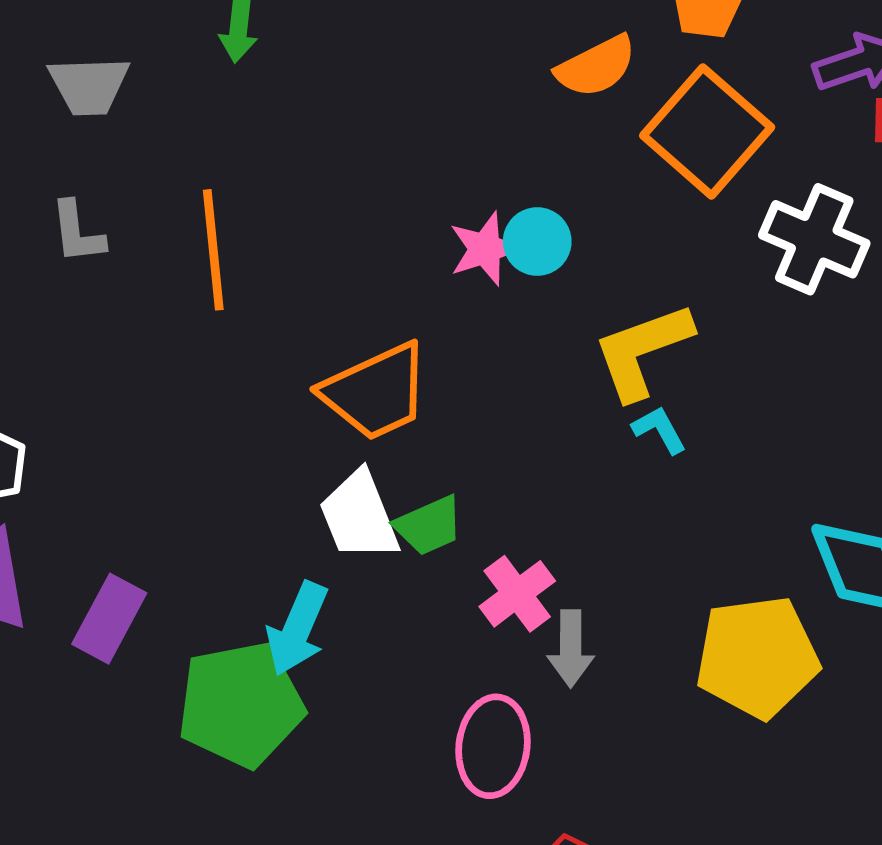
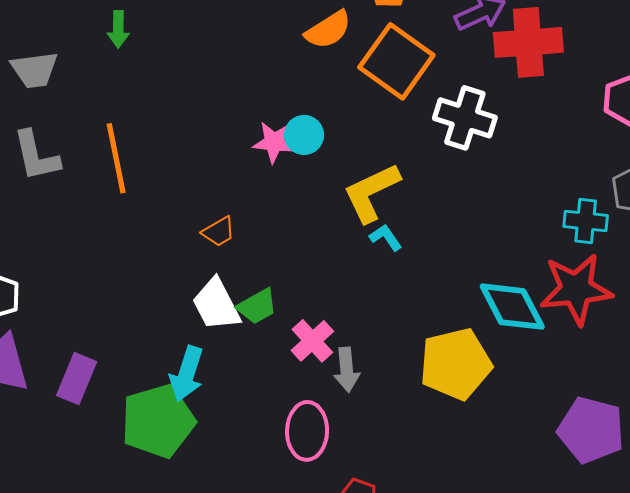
gray L-shape: (77, 232) -> (36, 156), size x1.4
pink star: (485, 249) -> (274, 142), turned 30
orange trapezoid: (376, 392) -> (219, 232), size x0.5

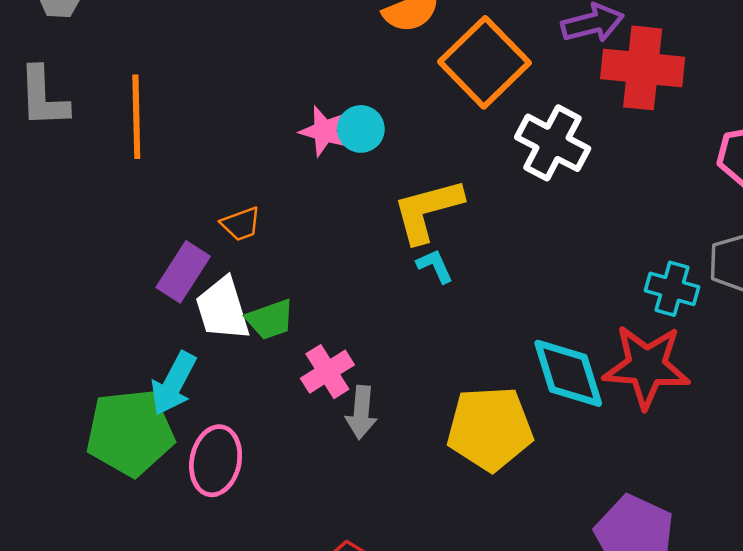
purple rectangle: (77, 379) -> (183, 272), moved
pink ellipse: (307, 431) -> (216, 461), moved

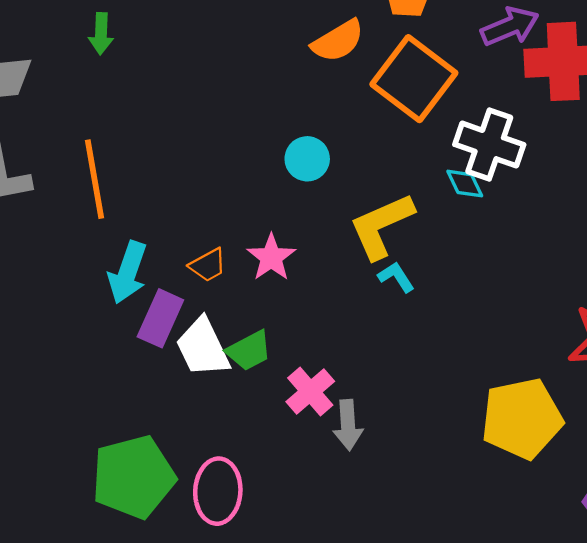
pink star: (324, 131) -> (271, 257), moved, turned 30
cyan diamond: (568, 373) -> (465, 184), moved, size x0.5
cyan arrow: (173, 384) -> (128, 272), moved
yellow pentagon: (490, 429) -> (522, 418), moved

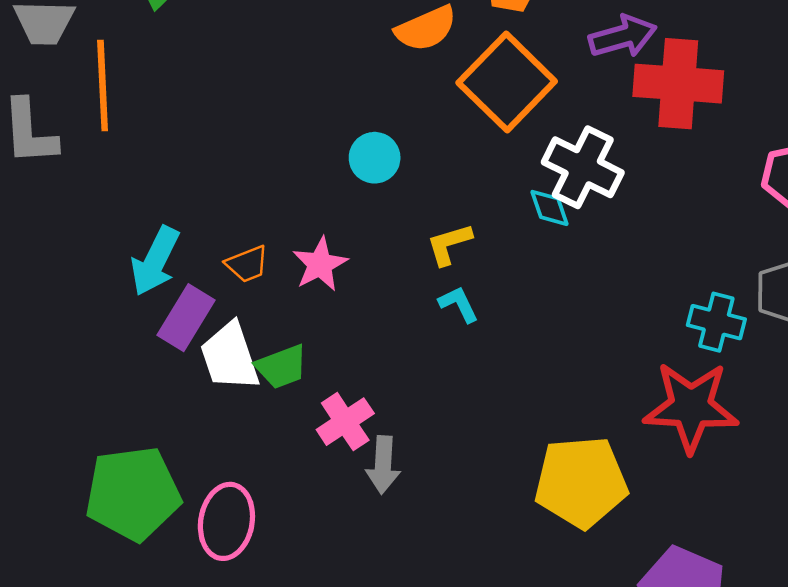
orange line: (95, 179) -> (103, 86), moved
yellow L-shape: (381, 226) -> (449, 244), size x0.6

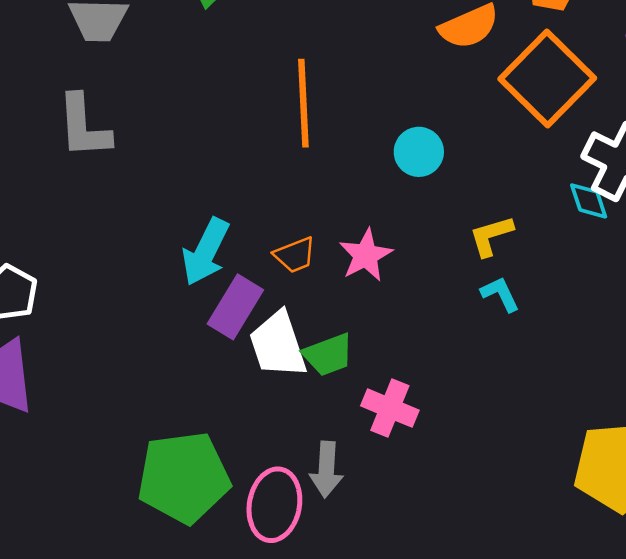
orange line: (103, 86) -> (303, 103), moved
pink cross: (345, 422) -> (390, 408), turned -34
gray arrow: (383, 465) -> (326, 469), moved

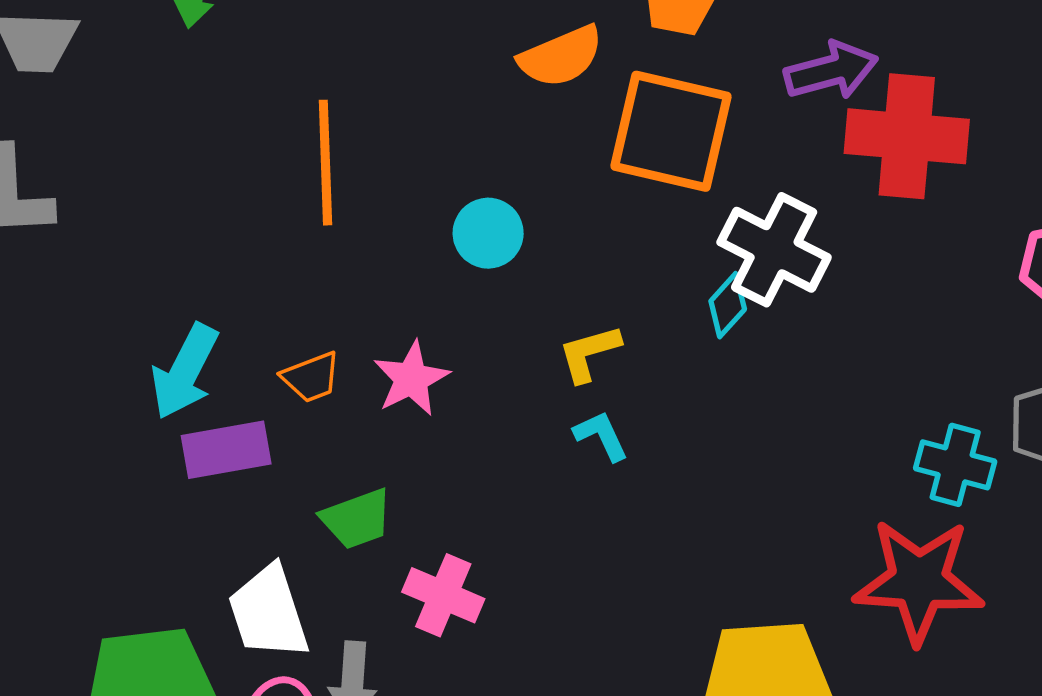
orange square: (547, 79) -> (671, 131), turned -32
cyan diamond: (589, 201) -> (728, 305), turned 60
purple rectangle: (235, 307) -> (226, 450), turned 48
white trapezoid: (278, 345) -> (268, 612), moved

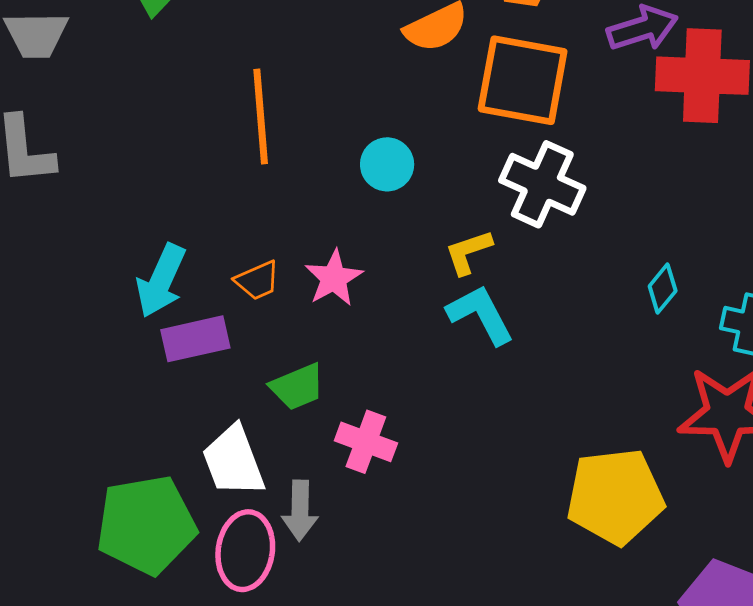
white cross: (774, 250) -> (542, 184), moved
cyan diamond: (728, 305) -> (663, 289), moved
cyan L-shape: (601, 436) -> (480, 315), size x1.6

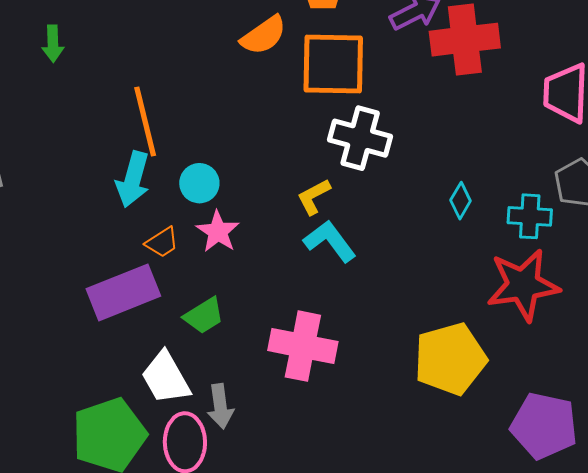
cyan circle: (387, 164) -> (199, 183), moved
cyan arrow: (161, 281) -> (133, 179), moved
purple rectangle: (195, 339) -> (123, 292), size x1.4
pink cross: (366, 442) -> (303, 346), moved, size x1.5

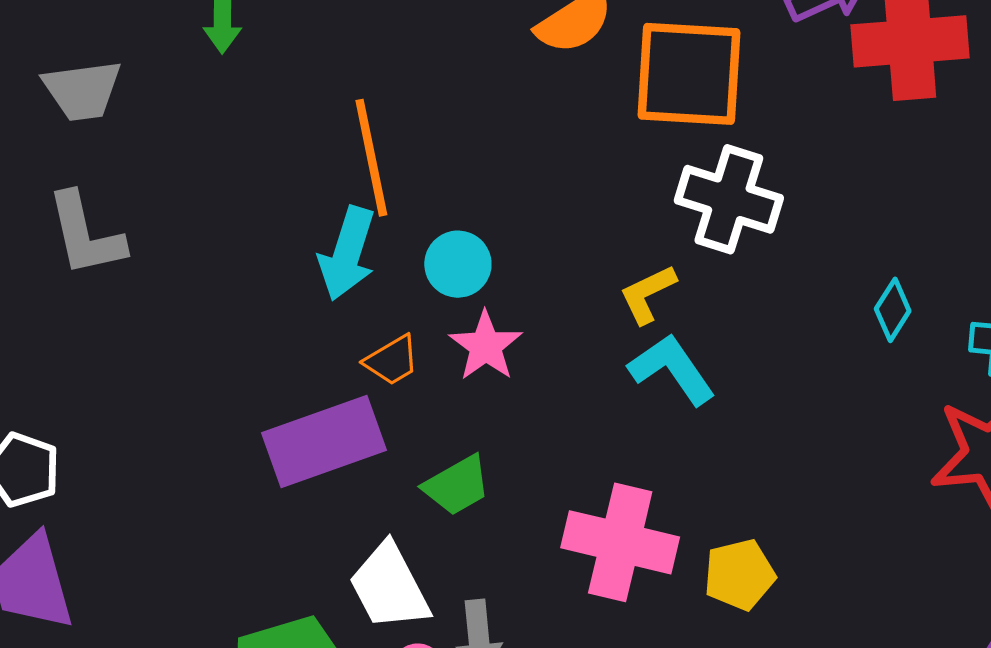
yellow pentagon: (450, 359) -> (740, 575), moved, size x0.6

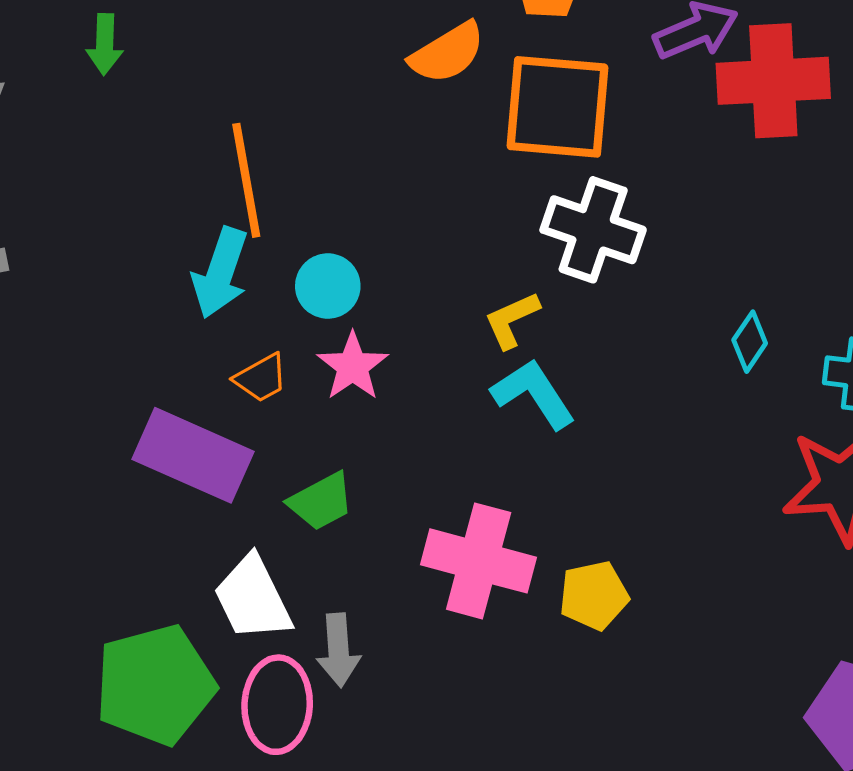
purple rectangle: (324, 442) -> (193, 455), turned 42

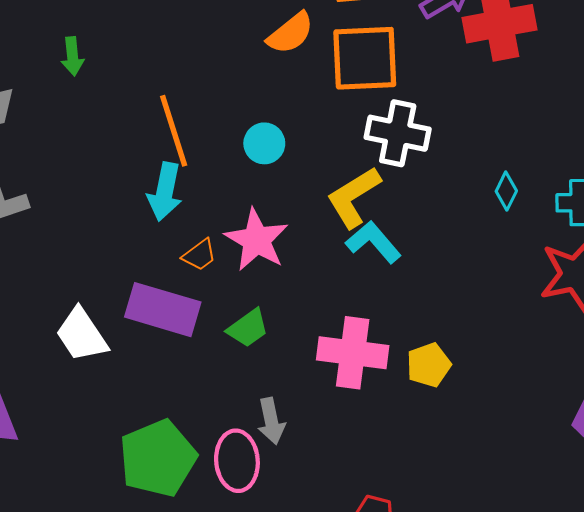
cyan circle: (328, 286) -> (264, 143), moved
yellow L-shape: (512, 320) -> (354, 197), size x1.6
pink star: (353, 366) -> (257, 240), size x1.4
white trapezoid: (253, 598) -> (82, 335), moved

